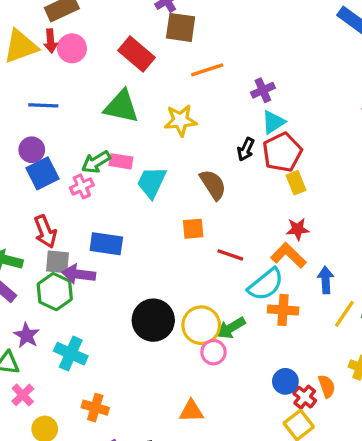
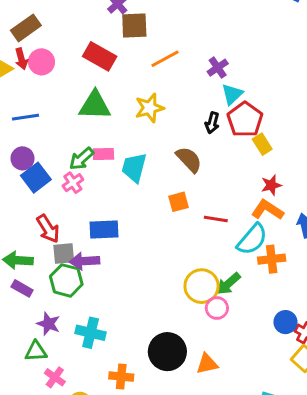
black circle: (153, 320) -> (167, 352), moved

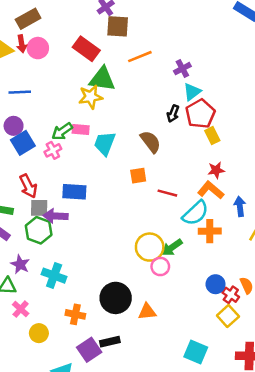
green triangle: (95, 105) -> (102, 79), moved
yellow star: (150, 108) -> (91, 97), moved

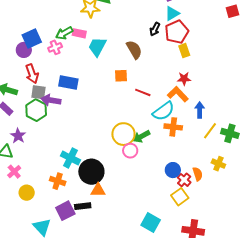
purple circle: (14, 126) -> (24, 50), moved
cyan cross: (54, 276) -> (70, 158), moved
orange triangle: (147, 312) -> (98, 190), moved

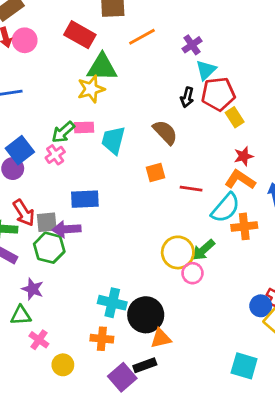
red pentagon: (177, 32) -> (218, 94), turned 30
red arrow: (32, 74) -> (24, 213), moved
blue circle: (173, 170) -> (261, 306), moved

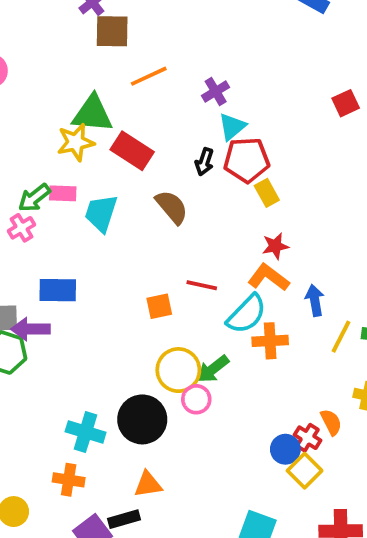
red rectangle: (80, 35) -> (132, 151), moved
orange square: (156, 173) -> (159, 306), moved
black circle: (146, 315) -> (142, 419), moved

